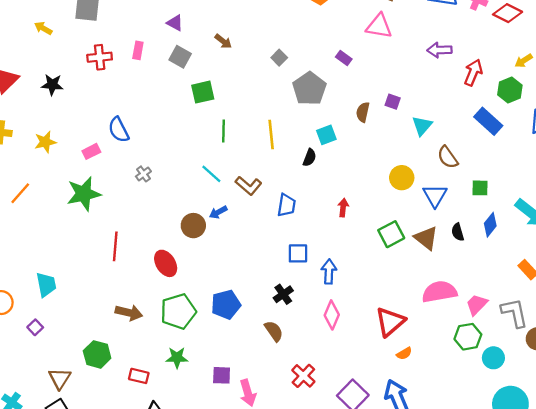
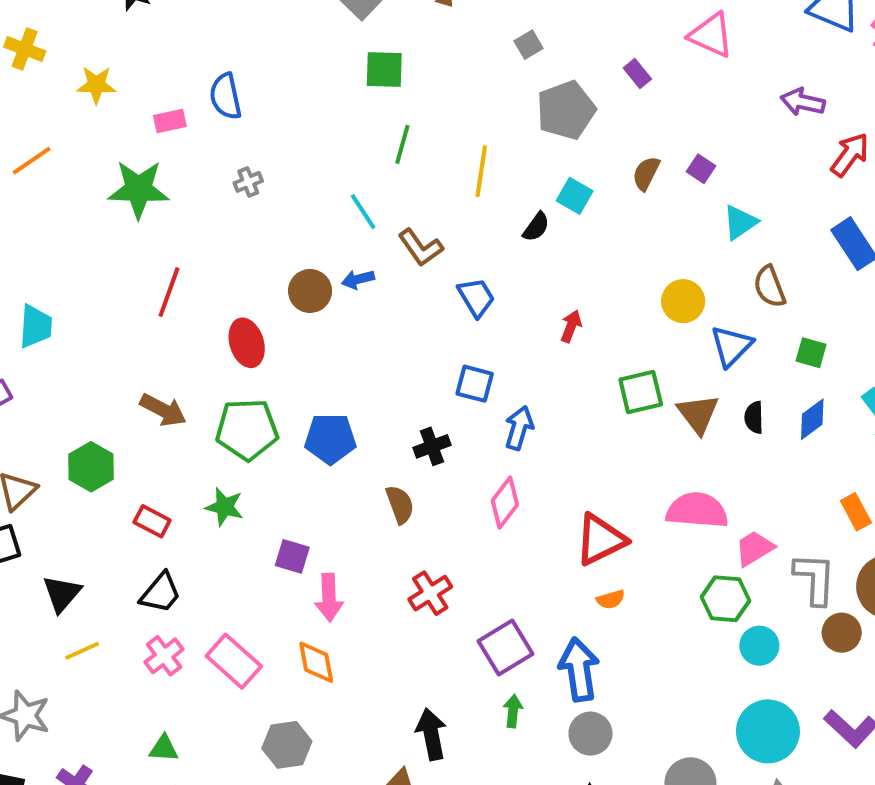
cyan square: (326, 135) -> (575, 196), turned 36
blue trapezoid: (286, 205) -> (476, 297), turned -55

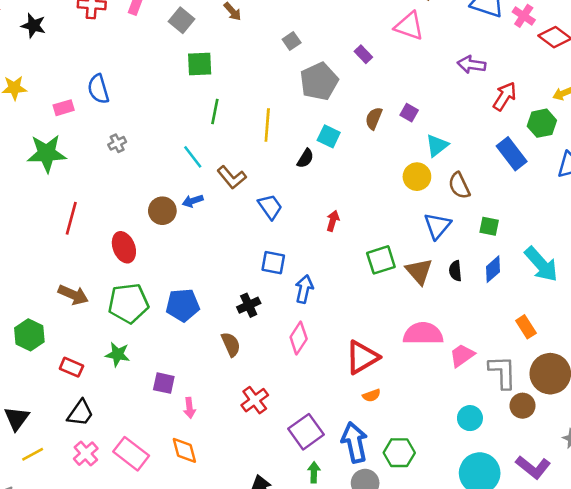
yellow circle: (683, 301) -> (417, 177), moved
pink arrow: (329, 598) -> (190, 408), size x0.7
green hexagon: (725, 599) -> (399, 453), moved

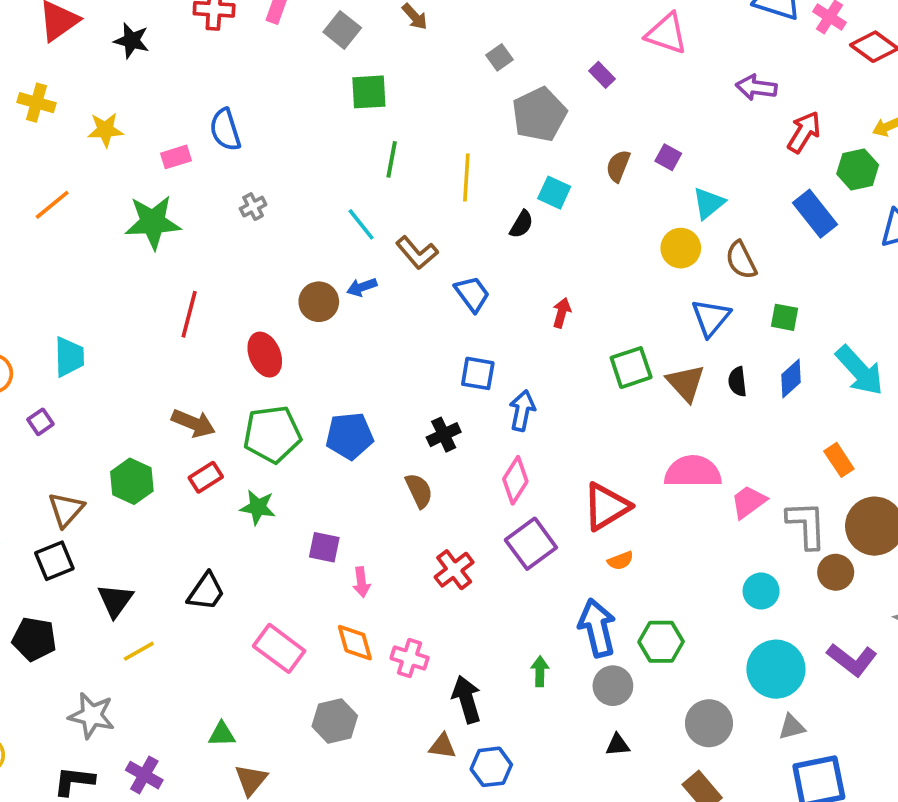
red rectangle: (71, 367) -> (206, 477), moved, turned -55
purple square: (306, 432) -> (531, 544), moved
pink cross: (86, 454) -> (410, 658), moved, turned -30

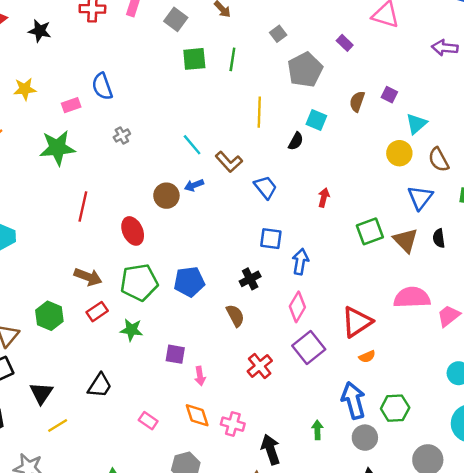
green line: (392, 159) -> (232, 59), moved
pink rectangle: (279, 648) -> (148, 421), size x0.6

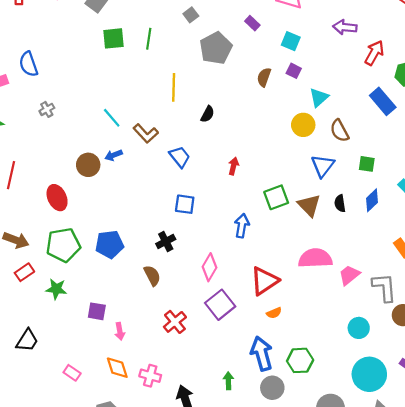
cyan square: (316, 120) -> (291, 41), moved
blue arrow: (300, 262) -> (242, 226), moved

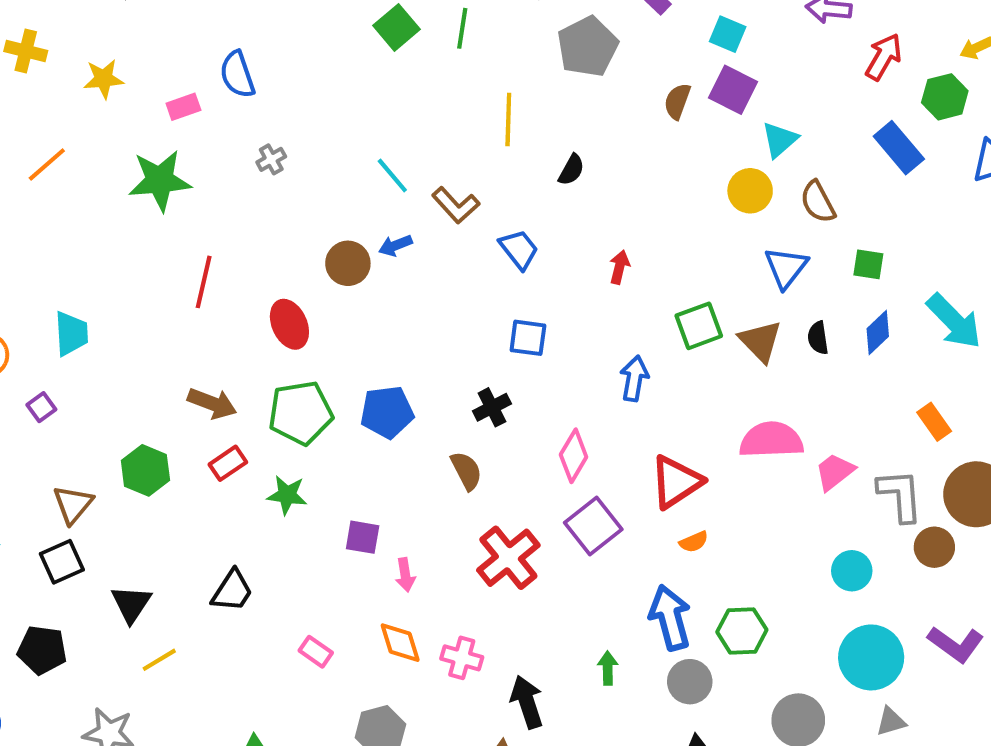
green square: (114, 38) -> (396, 27), turned -35
purple square: (294, 71) -> (733, 90), size x1.6
red cross: (175, 322) -> (508, 558), size x1.4

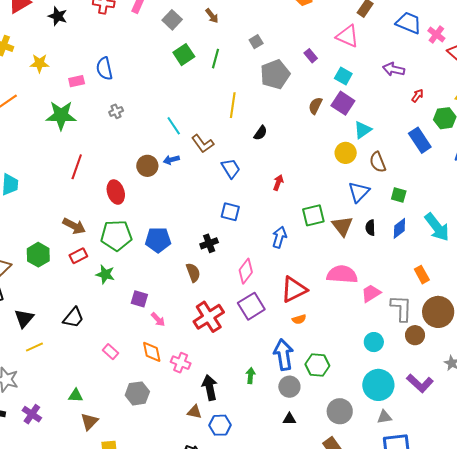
red arrow: (884, 57) -> (417, 96), size x0.6
pink arrow: (405, 575) -> (158, 319), turned -42

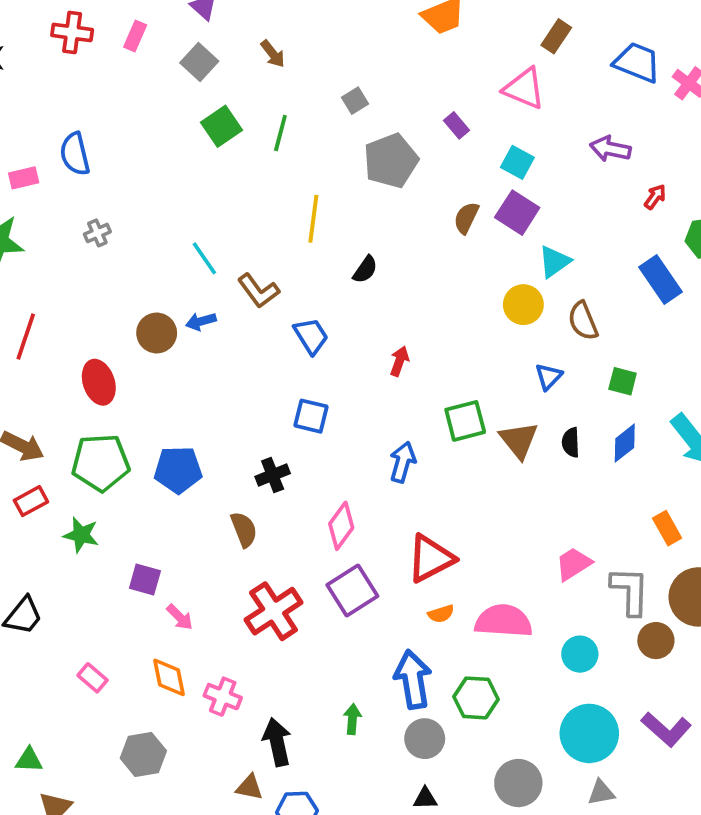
blue triangle: (359, 192) -> (549, 376), size x0.7
pink semicircle: (342, 274) -> (504, 621), moved

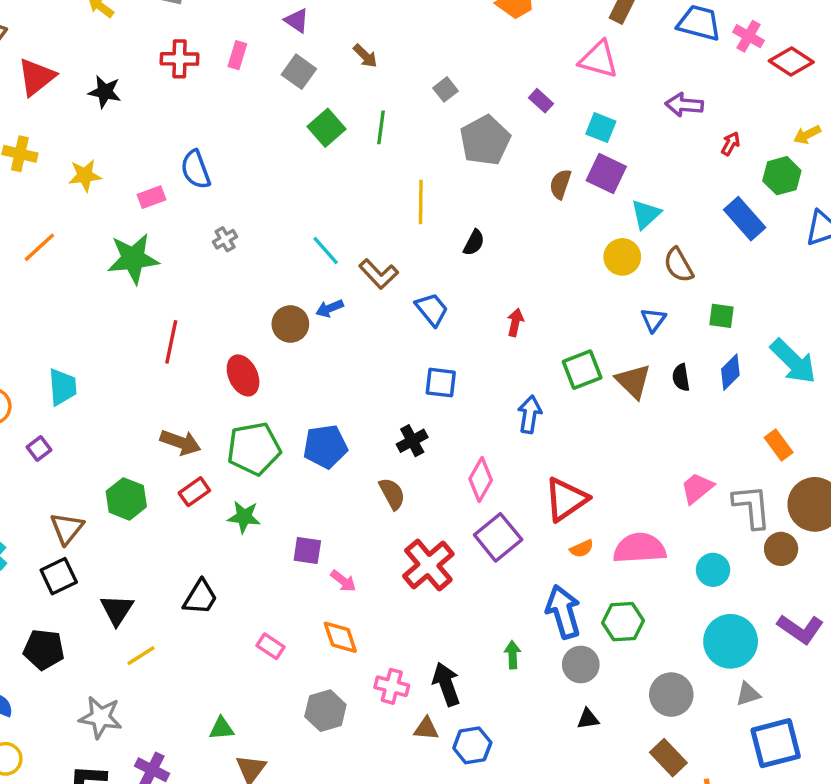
pink cross: (223, 697) -> (392, 686), moved

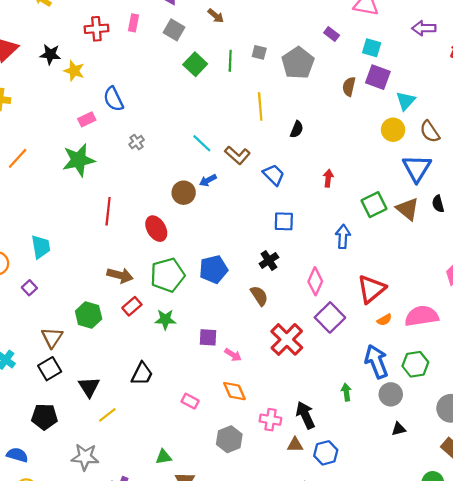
gray square: (446, 89) -> (259, 52), moved, turned -32
yellow star: (85, 175) -> (74, 71), moved, turned 30
blue triangle: (653, 320) -> (417, 168), size x1.8

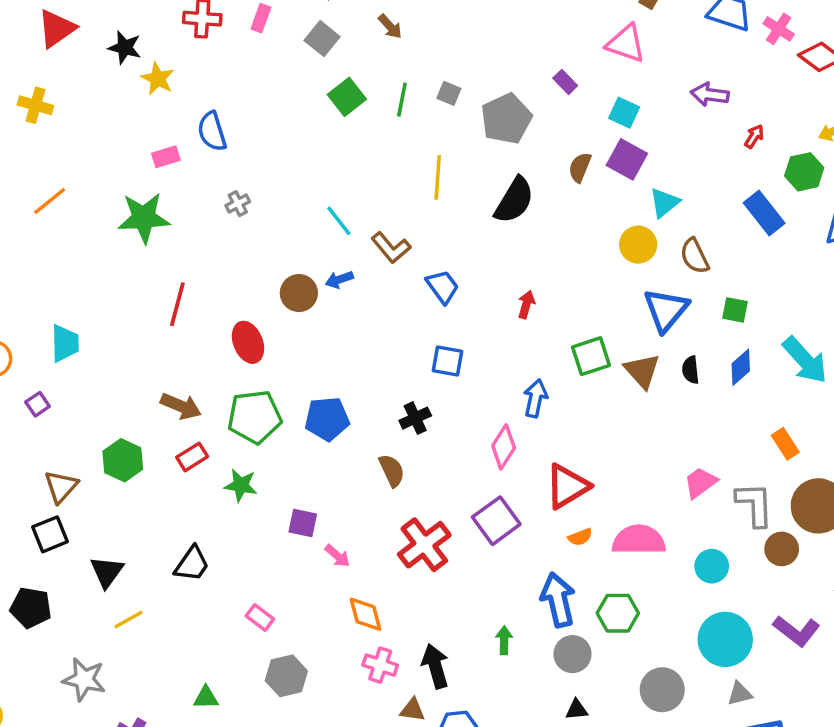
black semicircle: (297, 129) -> (514, 200), moved, size x1.8
pink diamond: (315, 281) -> (504, 447), moved
orange diamond: (234, 391) -> (366, 614), moved
gray hexagon: (229, 439) -> (286, 676), moved

